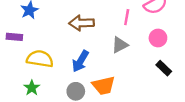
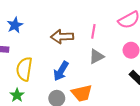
pink line: (127, 17) -> (93, 31), moved
yellow semicircle: (40, 59) -> (24, 69), turned -90

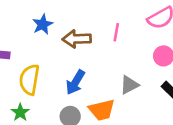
blue star: (15, 25) -> (43, 24), moved
gray triangle: (97, 56) -> (129, 85), moved

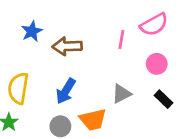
pink line: (116, 32) -> (121, 39), moved

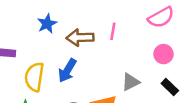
pink line: (121, 39) -> (113, 31), moved
blue arrow: (66, 91) -> (67, 71), moved

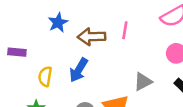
yellow semicircle: (34, 77) -> (45, 76), size x0.7

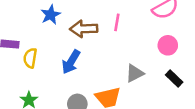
yellow semicircle: (45, 76) -> (30, 58), moved

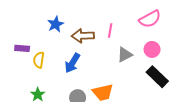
gray triangle: (135, 73) -> (125, 55), moved
black rectangle: (174, 78) -> (157, 77), size x1.5

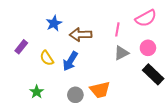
pink line: (110, 31) -> (117, 29), moved
purple rectangle: (22, 48) -> (21, 47), turned -56
yellow semicircle: (39, 60) -> (47, 58), moved, turned -42

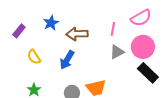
purple rectangle: (21, 47) -> (19, 31), moved
pink circle: (148, 48) -> (143, 47), size x1.5
yellow semicircle: (47, 58) -> (34, 57), moved

